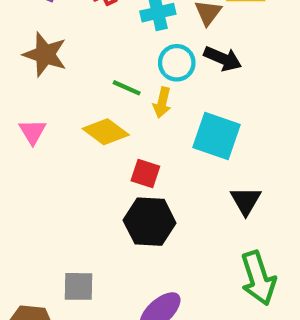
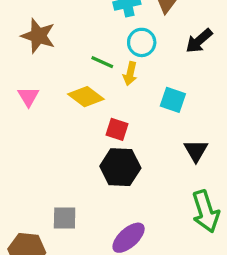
black arrow: (223, 59) -> (199, 41), moved, turned 116
cyan square: (216, 136) -> (173, 100), size x0.7

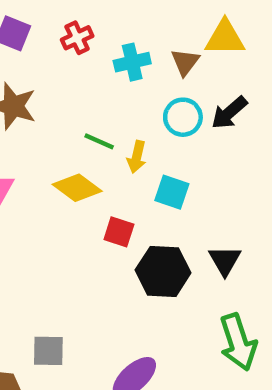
cyan circle: (142, 42) -> (183, 117), moved
cyan square: (173, 100) -> (172, 192), moved
black hexagon: (120, 167) -> (163, 271), moved

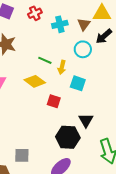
black arrow: (229, 113) -> (104, 36), moved
black triangle: (225, 260) -> (86, 120), moved
black hexagon: (163, 271) -> (68, 137), moved

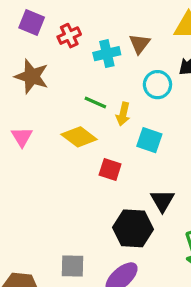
red cross: (35, 13) -> (69, 36), moved
cyan cross: (60, 24) -> (107, 54), moved
brown triangle: (84, 24) -> (140, 44), moved
gray square: (22, 155) -> (73, 266), moved

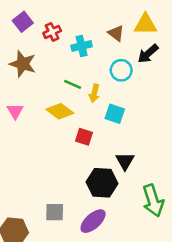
purple square: (32, 23) -> (23, 22), turned 30
brown triangle: (140, 44) -> (116, 33), moved, turned -30

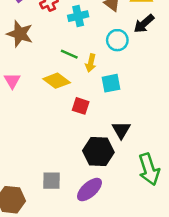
cyan square: (115, 114) -> (111, 83), turned -30

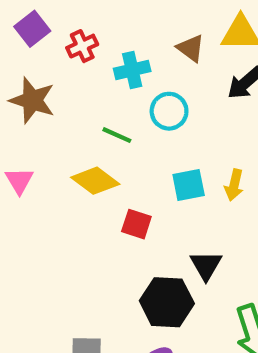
cyan circle: (117, 40) -> (169, 111), moved
yellow arrow: (91, 63) -> (234, 185), moved

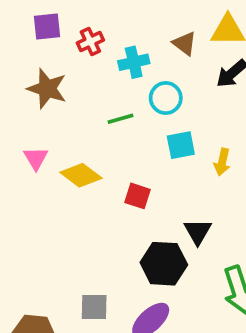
purple square: (32, 29) -> (47, 26), turned 32
green line: (117, 135) -> (121, 119), turned -40
yellow diamond: (95, 181) -> (81, 175), moved
cyan square: (189, 185) -> (181, 145), moved

